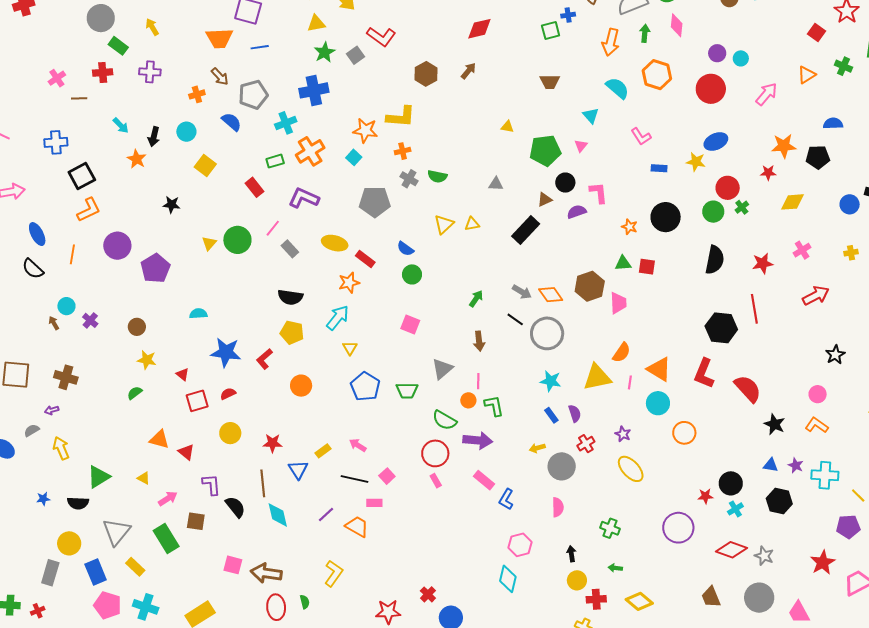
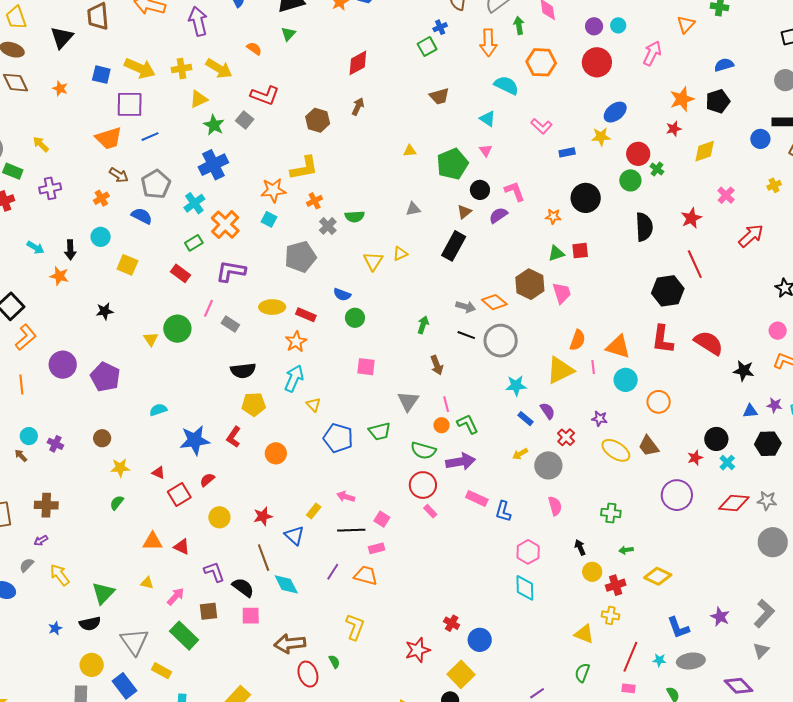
gray cross: (409, 179) -> (328, 226), turned 30
pink square: (233, 565) -> (251, 616), moved
brown trapezoid: (711, 597) -> (649, 446), moved

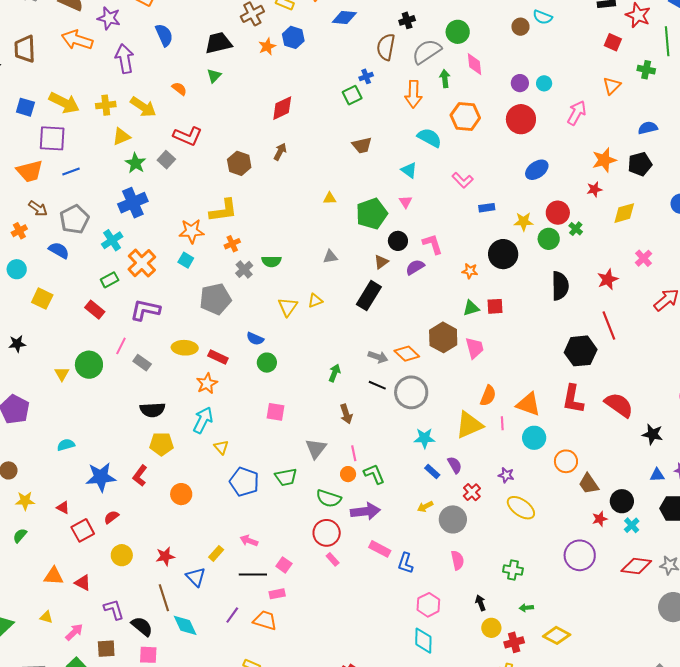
yellow star: (601, 137) -> (524, 222), moved
brown trapezoid: (649, 446) -> (589, 484), moved

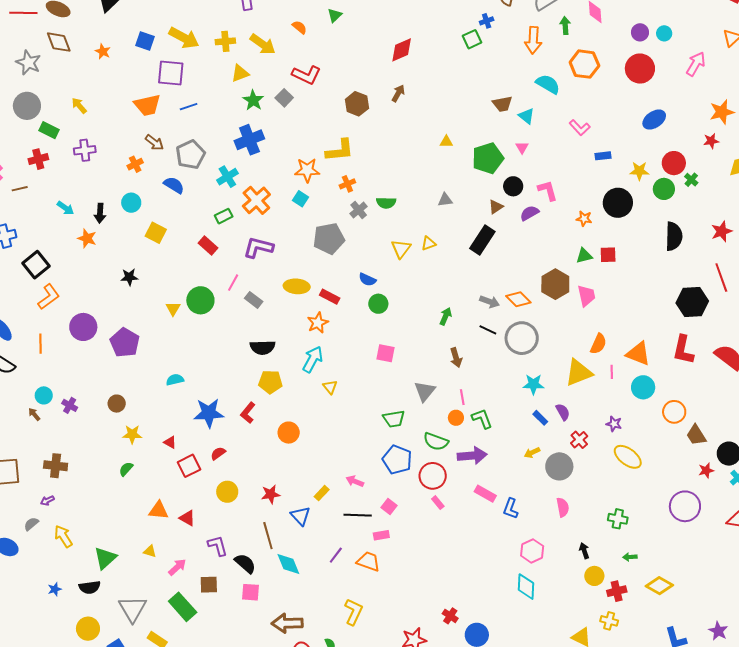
brown trapezoid: (362, 145) -> (502, 104), moved
blue pentagon: (244, 482) -> (397, 460), moved

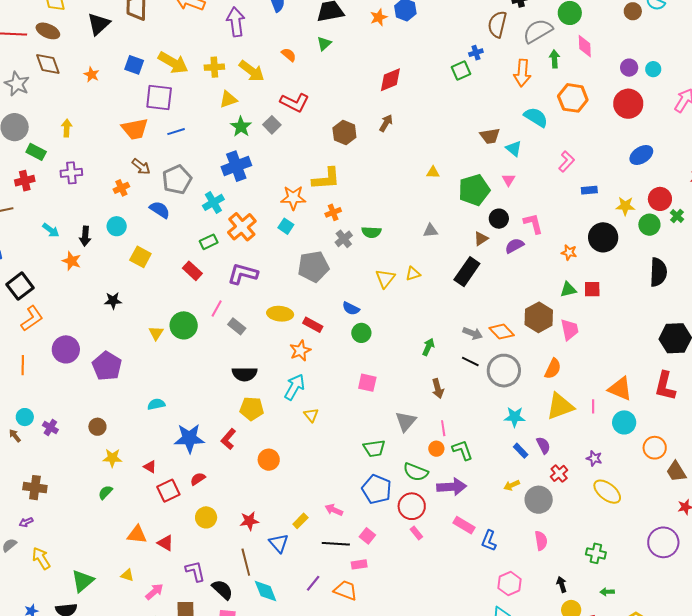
yellow arrow: (79, 106) -> (67, 128), turned 42
pink L-shape: (580, 128) -> (567, 161), turned -95
orange semicircle: (598, 344) -> (553, 369), moved

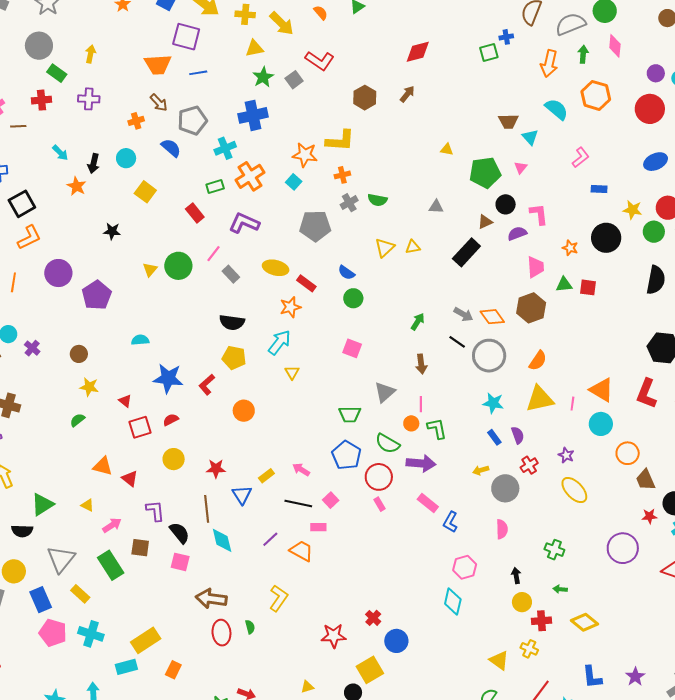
pink trapezoid: (570, 330) -> (535, 267), moved

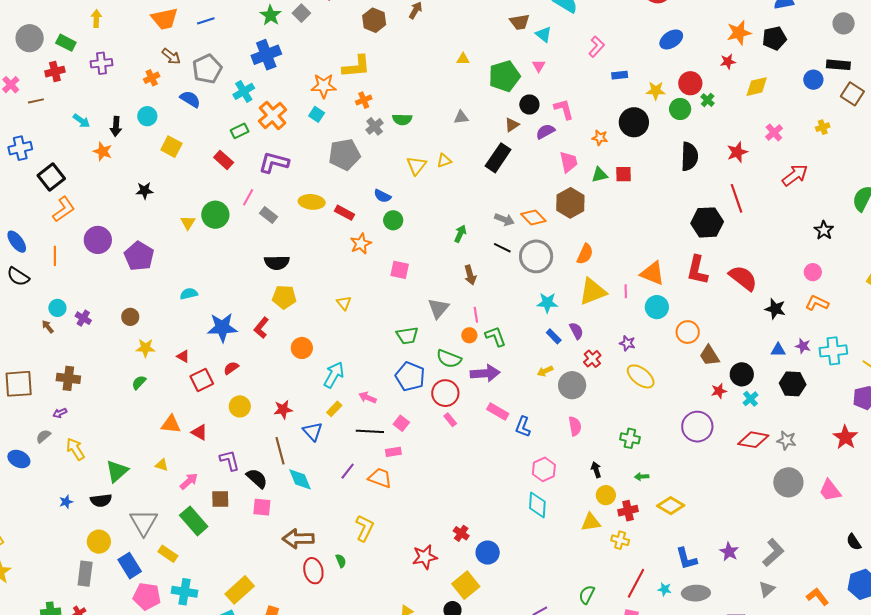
gray circle: (39, 46) -> (30, 38), moved
orange star: (290, 307) -> (361, 244), moved
cyan arrow: (279, 342) -> (334, 375), moved
yellow triangle: (499, 660) -> (591, 522), moved, turned -35

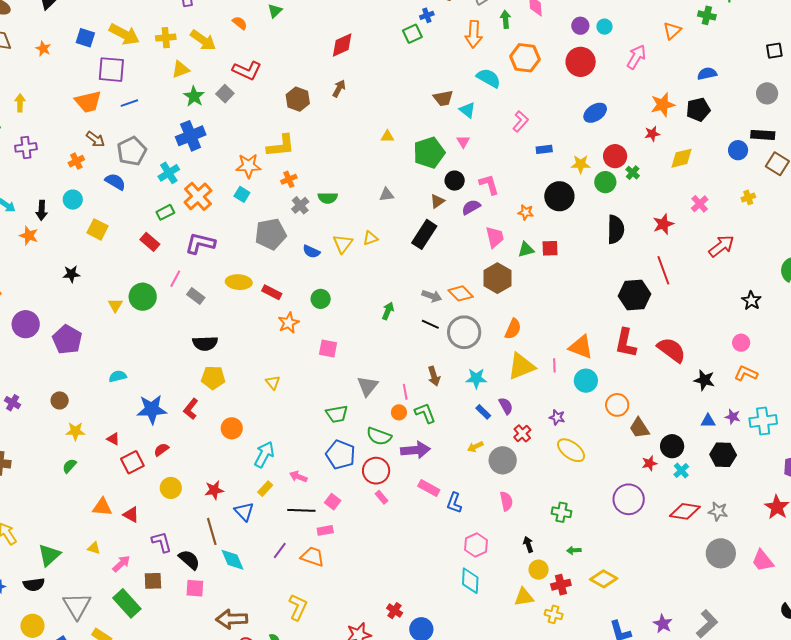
blue semicircle: (382, 196) -> (311, 252), moved
brown arrow: (470, 275) -> (434, 376), moved

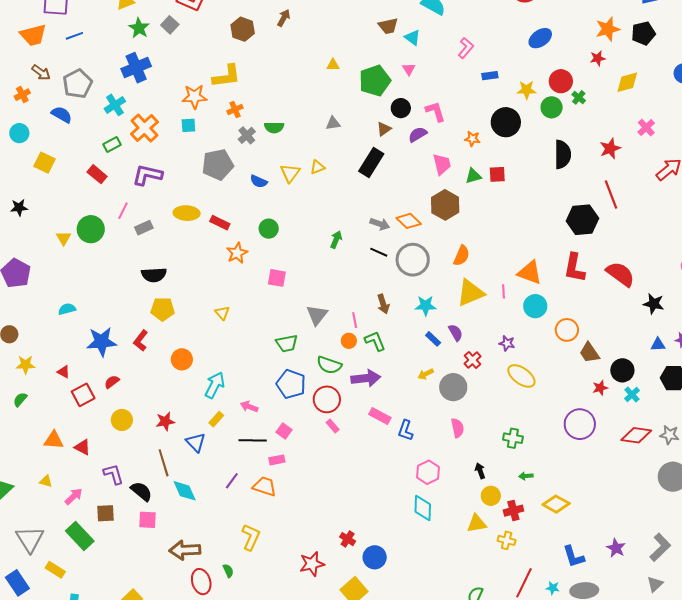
cyan square: (242, 194) -> (188, 125), turned -35
gray rectangle: (196, 296) -> (144, 228), turned -60

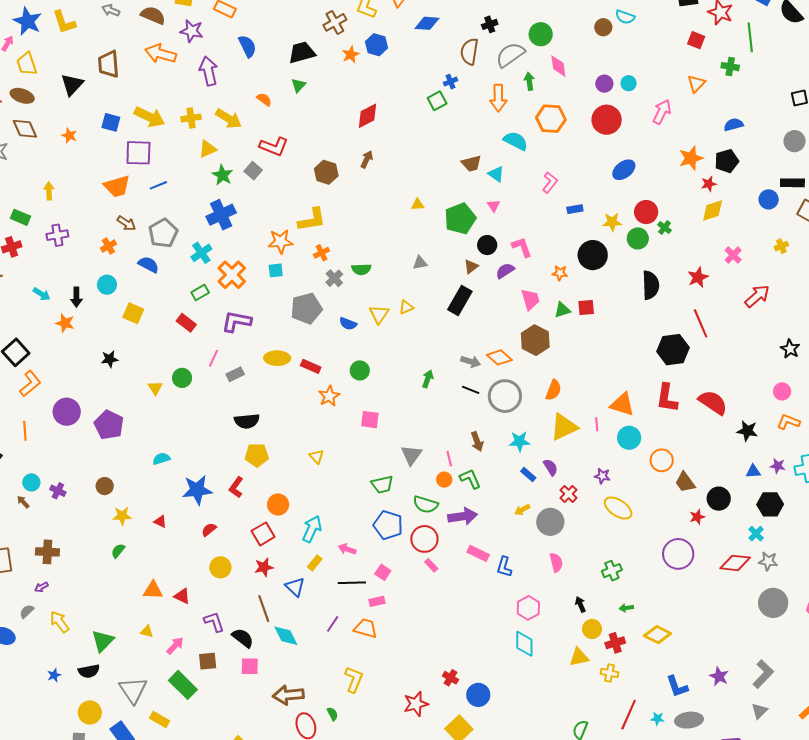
red star: (598, 58) -> (709, 184), moved
green circle: (91, 229) -> (182, 378), size x0.7
red square: (83, 395) -> (263, 534), moved
cyan cross: (632, 395) -> (756, 534), moved
green cross: (513, 438) -> (612, 571), turned -30

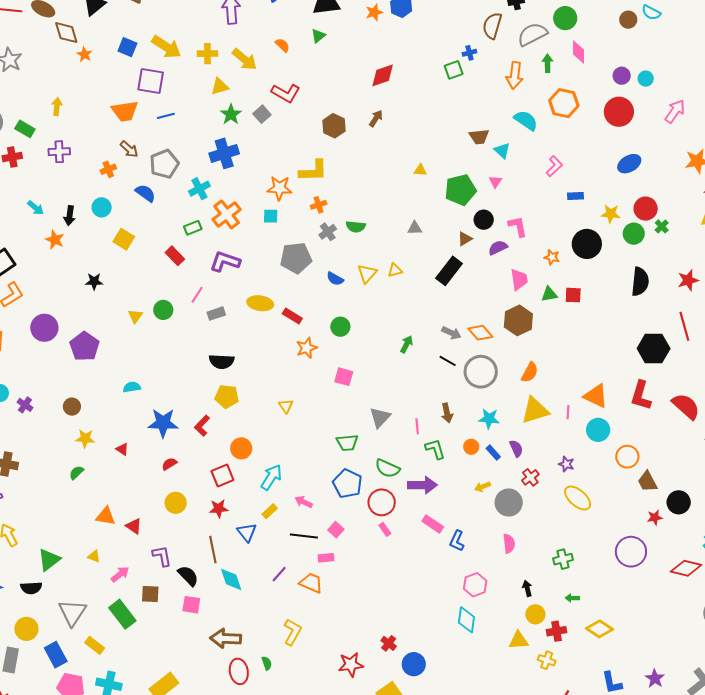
brown diamond: (25, 129) -> (66, 33), moved
orange circle: (444, 480) -> (471, 447), moved

